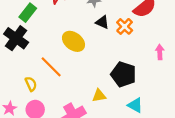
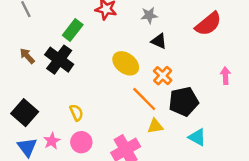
orange cross: (125, 26) -> (163, 76), moved
orange line: (51, 67) -> (144, 99), moved
black pentagon: (124, 74) -> (184, 102), turned -30

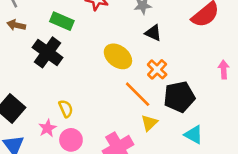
green rectangle: (73, 30) -> (62, 21), turned 75
brown arrow: (27, 56) -> (16, 25), moved, turned -35
yellow triangle: (155, 126) -> (149, 123), turned -35
pink star: (52, 141) -> (47, 128), moved

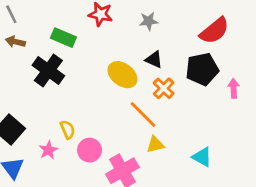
black triangle: (153, 33) -> (154, 60), moved
black pentagon: (179, 97) -> (202, 69), moved
yellow triangle: (149, 123) -> (155, 145), turned 30
pink circle: (71, 140) -> (90, 150), moved

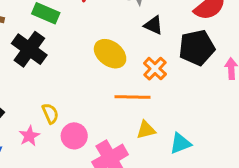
black triangle: (154, 60) -> (153, 25), moved
orange line: (143, 114) -> (133, 97), turned -44
cyan triangle: (202, 157) -> (180, 143), moved, turned -50

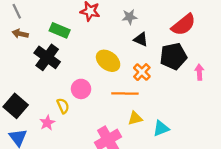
pink circle: (74, 136) -> (81, 89), moved

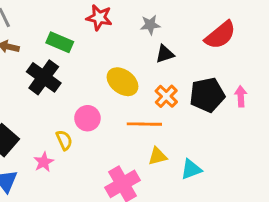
black triangle: (141, 39) -> (165, 54), turned -42
black pentagon: (173, 56) -> (207, 95), moved

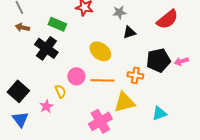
orange cross: (166, 96) -> (135, 75), moved, turned -35
pink arrow: (241, 96) -> (181, 61), turned -104
orange line: (144, 124) -> (102, 80), moved
yellow triangle: (158, 156) -> (124, 102), size x1.6
cyan triangle: (191, 169) -> (159, 113), moved

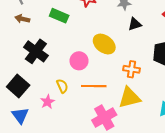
black cross: (46, 48) -> (36, 51), moved
orange cross: (135, 75) -> (132, 69), moved
pink circle: (76, 76) -> (79, 61), moved
orange line: (102, 80) -> (94, 86), moved

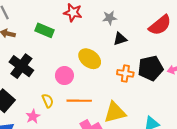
orange cross: (132, 69) -> (125, 73), moved

